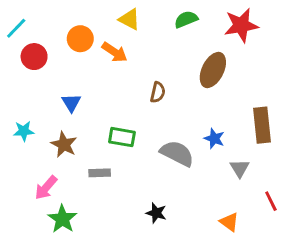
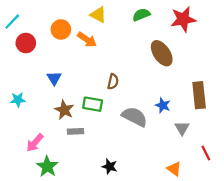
brown ellipse: (213, 70) -> (162, 53), turned -60
brown semicircle: (158, 92) -> (113, 82), moved
brown star: (64, 144) -> (64, 110), moved
black star: (156, 213) -> (110, 167), moved

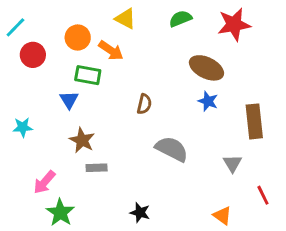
brown ellipse: (162, 53) -> (206, 68), turned -30
green rectangle: (93, 104) -> (88, 75), moved
blue star: (163, 105) -> (208, 101), moved

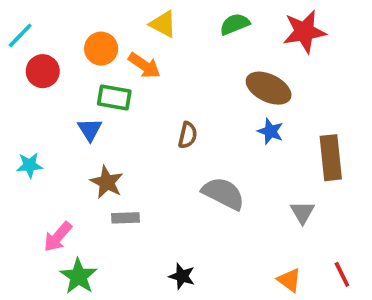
red line: (263, 195) -> (342, 274), moved

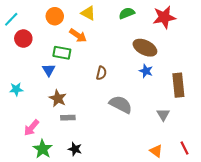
orange circle: (101, 49) -> (55, 16), moved
black star: (182, 276) -> (75, 149), moved

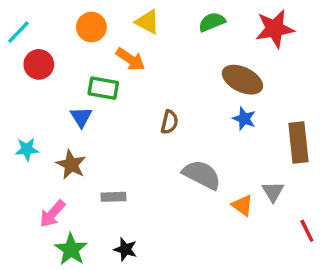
brown star: (58, 98) -> (71, 165), moved
red line: (185, 148) -> (307, 231), moved
orange triangle: (156, 151) -> (242, 205), moved

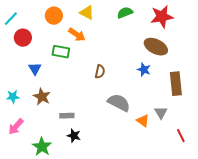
brown ellipse: (242, 80) -> (156, 47), moved
blue triangle: (81, 117) -> (35, 69), moved
cyan star: (27, 149) -> (13, 97), moved
pink arrow: (52, 214) -> (16, 127), moved
black star: (125, 249) -> (74, 136), moved

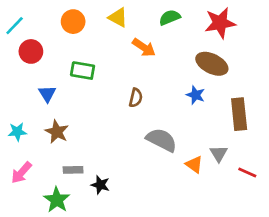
orange arrow: (77, 35) -> (144, 47), moved
gray rectangle: (67, 116) -> (73, 170), moved
red line: (181, 136) -> (247, 173), moved, turned -40

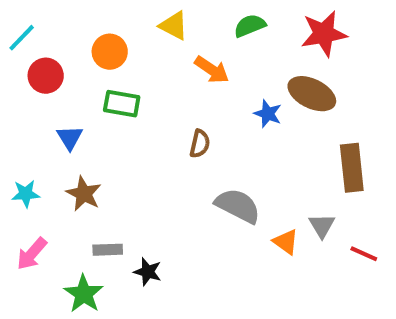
orange circle: (73, 22) -> (110, 52), moved
blue star: (196, 95) -> (268, 114), moved

